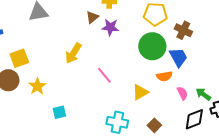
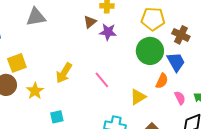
yellow arrow: (73, 53) -> (64, 73), moved
orange semicircle: (164, 76) -> (162, 81), turned -56

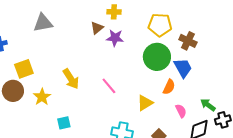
yellow arrow: (64, 73) -> (71, 79), turned -65
pink semicircle: (180, 98) -> (181, 111), moved

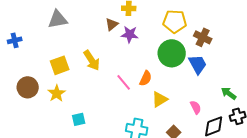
yellow square: (24, 69) -> (60, 65), moved
yellow arrow: (71, 79) -> (92, 60), moved
orange semicircle: (169, 87) -> (146, 78), moved
green arrow: (208, 105) -> (229, 93), moved

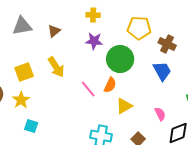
brown triangle: (112, 24) -> (54, 31), moved
green circle: (172, 53) -> (120, 59), moved
cyan square: (79, 119) -> (31, 126), moved, turned 32

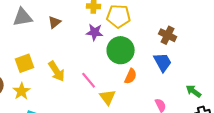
yellow pentagon: (139, 28) -> (119, 16), moved
yellow arrow: (56, 67) -> (57, 71), moved
orange semicircle: (110, 85) -> (131, 76), moved
yellow triangle: (124, 106) -> (108, 97), moved, turned -36

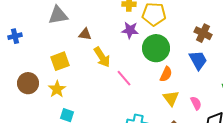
brown triangle: (55, 22) -> (85, 34), moved, turned 48
yellow arrow: (57, 71) -> (102, 57), moved
yellow triangle: (108, 97) -> (171, 98), moved

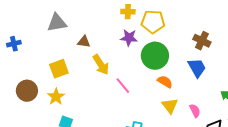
orange semicircle: (166, 74) -> (165, 82), turned -84

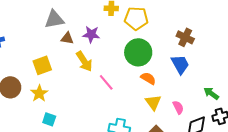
gray triangle: (57, 23) -> (54, 19), moved
purple star: (129, 38) -> (91, 34), moved

